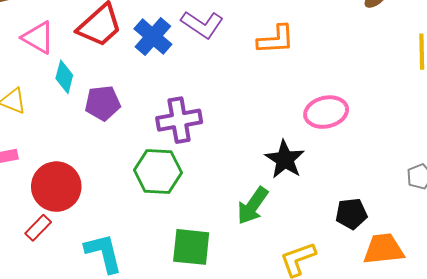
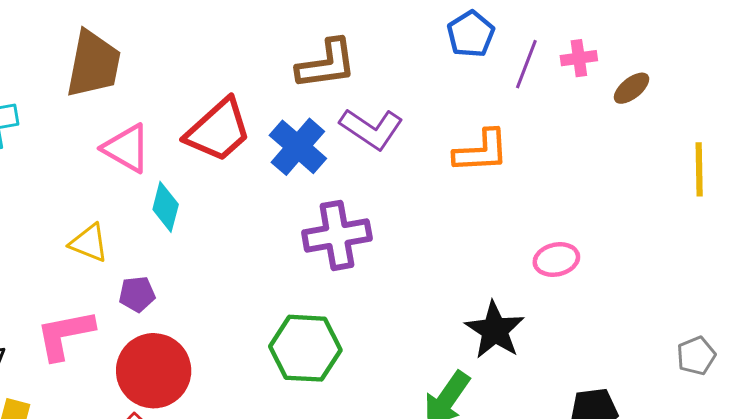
purple pentagon: (103, 103) -> (137, 294), moved, size x0.7
pink ellipse: (326, 112) -> (556, 260), size x0.7
purple cross: (179, 120) -> (337, 235), moved

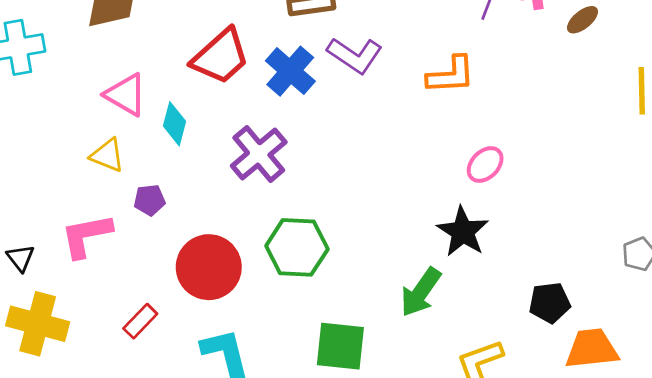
pink triangle: (127, 148) -> (126, 95), moved
purple cross: (337, 235) -> (259, 154), moved, turned -30
pink ellipse: (556, 260) -> (485, 164), moved, turned -33
red circle: (154, 371) -> (209, 267), moved

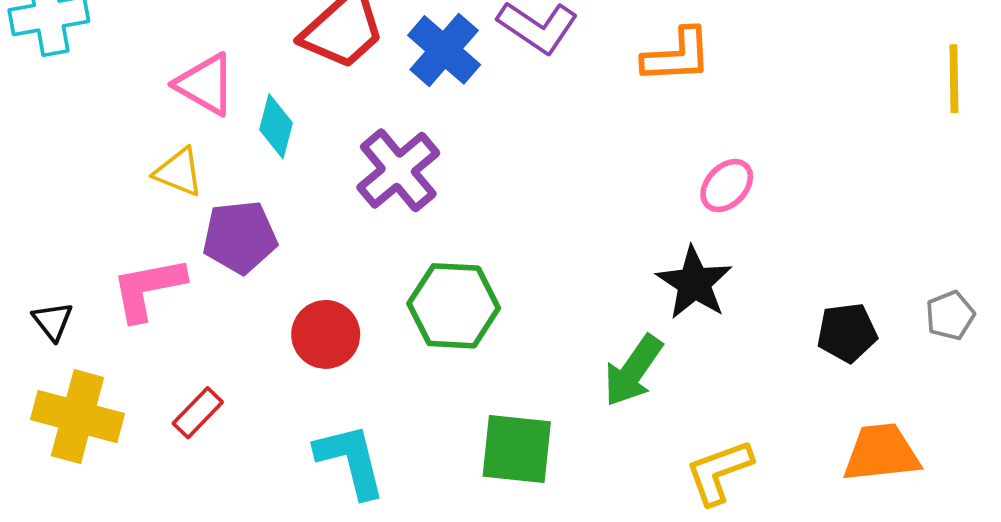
purple pentagon: (149, 200) -> (240, 237), size x1.6
red circle: (209, 267) -> (326, 334), size x0.7
black pentagon: (550, 303) -> (847, 333), moved
red rectangle: (140, 321) -> (198, 413), moved

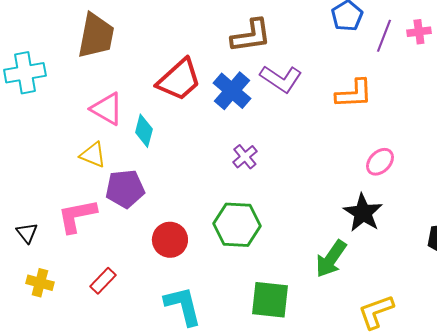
purple cross: (398, 170) -> (245, 157), moved, size x0.6
yellow cross: (77, 417) -> (40, 283), size x0.6

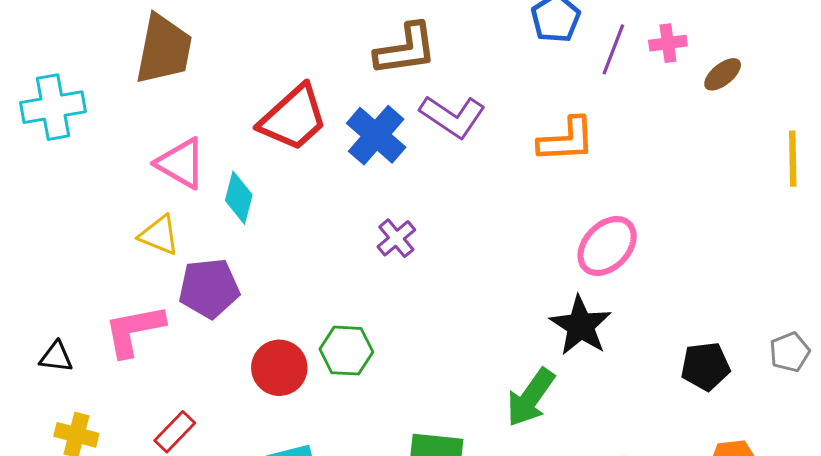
pink ellipse: (380, 162) -> (607, 246), size x1.4
green hexagon: (237, 225) -> (346, 351), moved, size x0.7
black triangle: (27, 233) -> (56, 357), turned -45

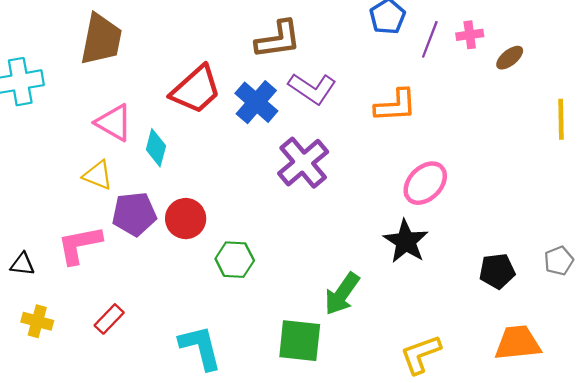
purple cross: (396, 238) -> (303, 163), moved, size x1.8
red circle: (279, 368) -> (186, 219), moved
green arrow: (531, 397) -> (342, 294), moved

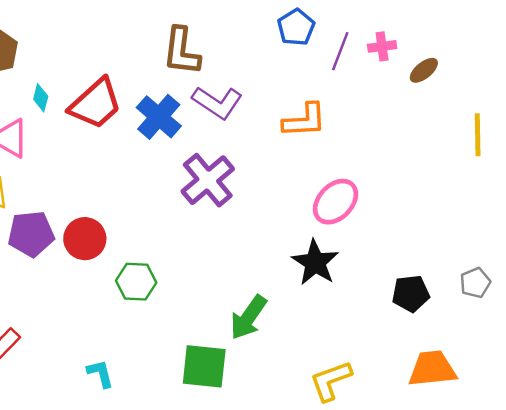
brown L-shape: (278, 39) -> (182, 51), turned 105
cyan diamond: (156, 148) -> (41, 98), moved, size x0.7
cyan L-shape: (200, 347) -> (100, 374), size x0.6

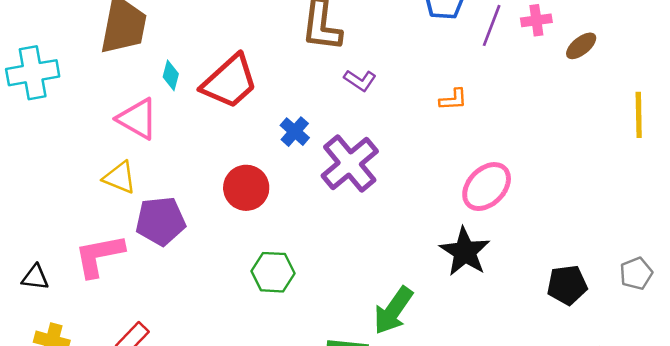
purple L-shape: (217, 103) -> (360, 80), size x0.6
blue cross: (159, 117) -> (295, 132), moved, size x0.6
orange L-shape: (304, 120) -> (453, 100), size x0.6
red circle: (85, 239) -> (246, 188), moved

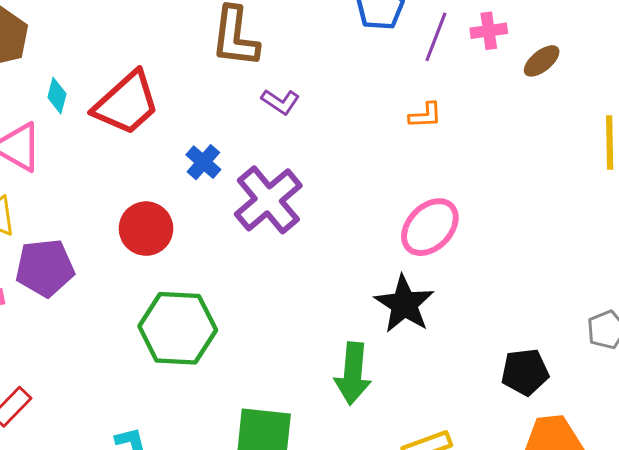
orange L-shape: (453, 100) -> (425, 115), moved
green hexagon: (273, 272) -> (178, 328), size x1.5
black pentagon: (567, 285) -> (525, 372), moved
green arrow: (393, 311) -> (353, 374), moved, turned -30

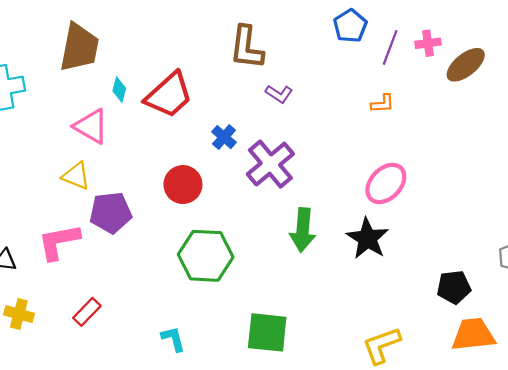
brown ellipse: (542, 61) -> (466, 65), size x1.5
green arrow: (353, 374) -> (303, 230), moved

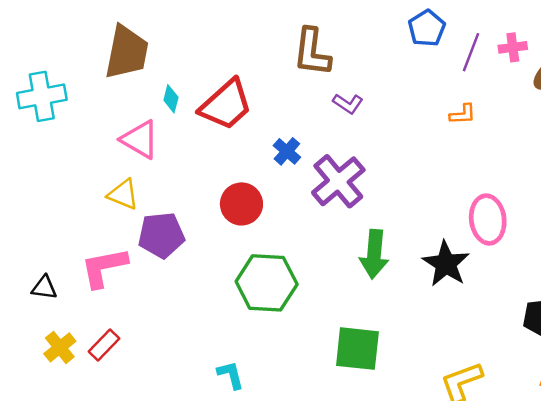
pink ellipse: (386, 183) -> (488, 220), moved, turned -51
red rectangle: (87, 312) -> (104, 345), moved
yellow cross: (19, 314) -> (60, 347), turned 36
green square: (267, 332) -> (357, 349), moved

